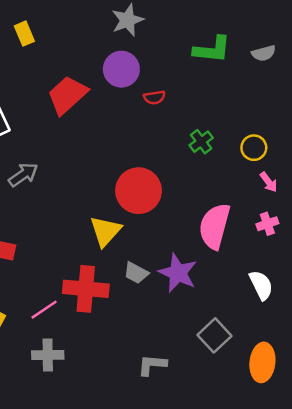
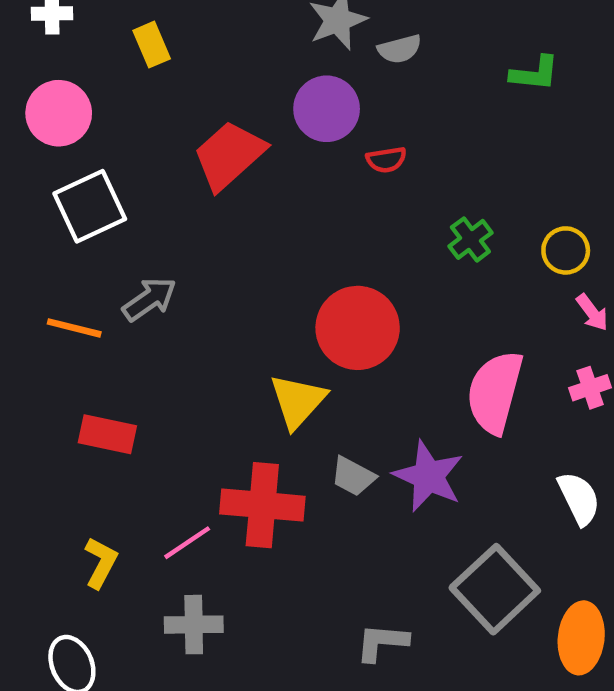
green L-shape: (212, 50) -> (535, 73), moved, size x0.7
gray semicircle: (264, 53) -> (400, 49), moved
gray square: (215, 335) -> (495, 589), size x1.4

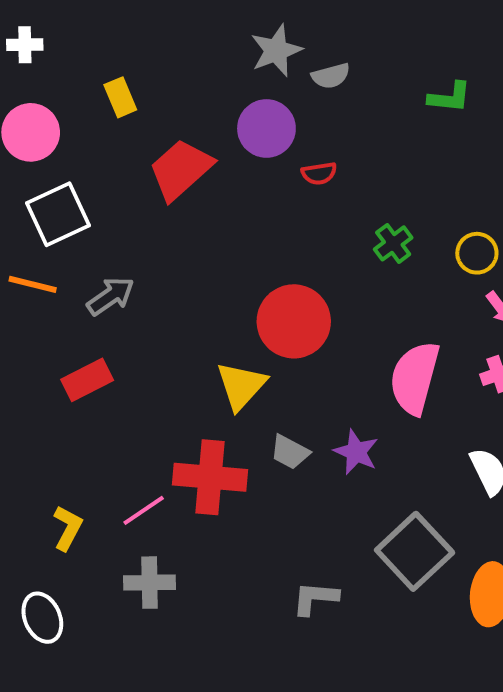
yellow rectangle: (152, 45) -> (120, 97), moved
orange line: (74, 328) -> (33, 284), moved
red rectangle: (107, 434) -> (87, 380), moved, turned -39
purple star: (428, 476) -> (356, 452), size x0.7

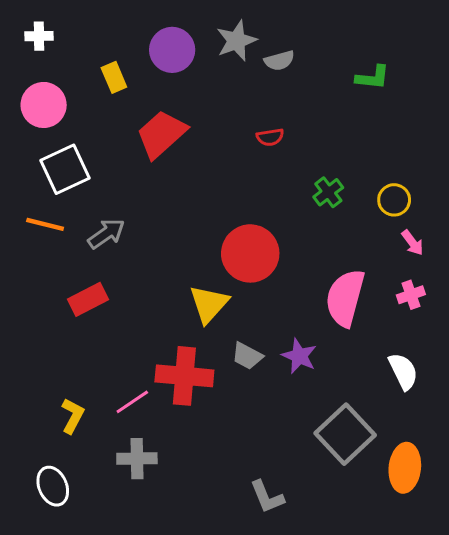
purple circle: (266, 128) -> (172, 50), moved
gray L-shape: (315, 598) -> (267, 497), moved, turned -117

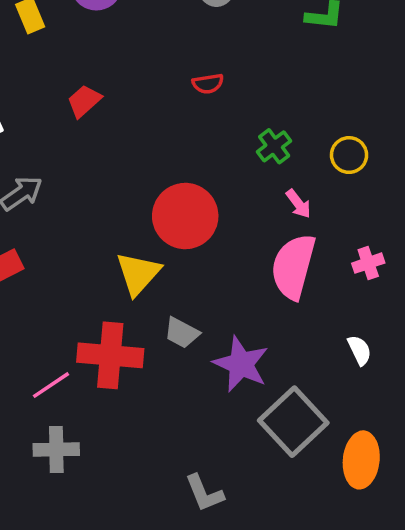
red trapezoid: (161, 134) -> (84, 101), moved, size x0.6
pink arrow: (412, 243) -> (298, 204), moved
purple star: (299, 356) -> (241, 364), moved, size x1.4
white semicircle: (403, 371) -> (359, 350), size x0.7

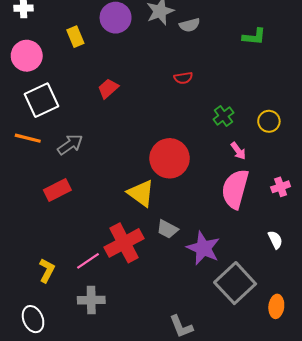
yellow triangle: (138, 274) -> (141, 193), turned -36
red cross: (110, 355) -> (124, 243), turned -33
orange ellipse: (361, 460) -> (276, 306), size x0.7

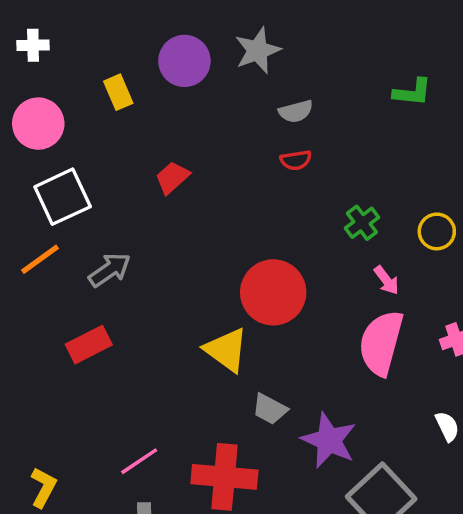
gray semicircle: (190, 25) -> (296, 111), moved
orange line: (28, 138) -> (40, 259), turned -50
red cross: (124, 243) -> (224, 477), moved, turned 33
yellow L-shape: (47, 270) -> (43, 487), moved

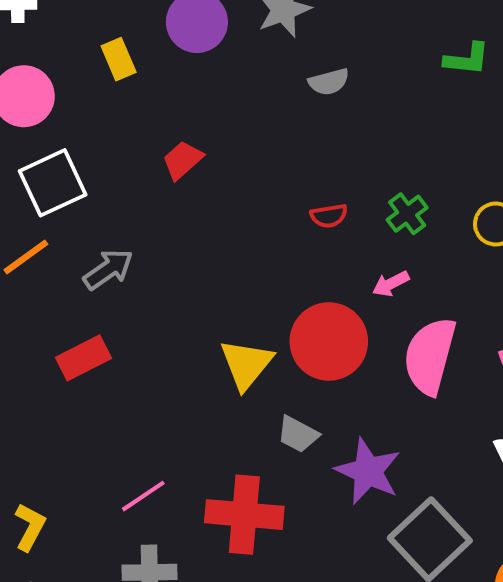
red semicircle: (296, 160) -> (329, 216), moved
pink arrow: (386, 280) -> (391, 284), moved, turned 100
red circle: (273, 292) -> (329, 341), moved
yellow triangle: (226, 350) -> (246, 364), turned 33

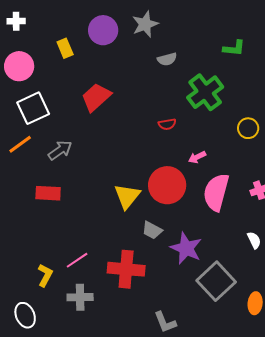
red trapezoid: (182, 160) -> (96, 97), size x1.5
green cross: (407, 214) -> (205, 92), moved, size x1.8
red rectangle: (84, 358) -> (48, 193), turned 30
yellow L-shape: (30, 527) -> (45, 275), moved

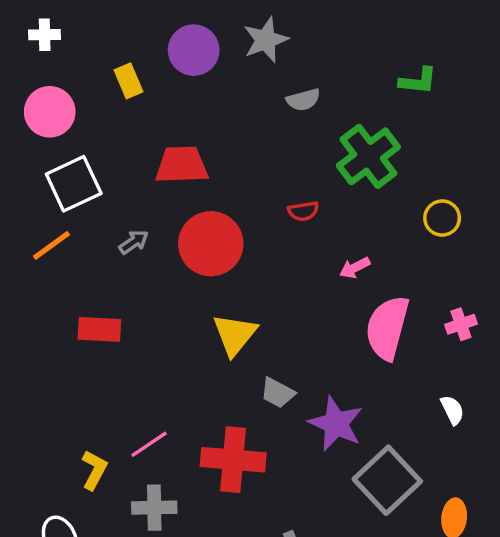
red trapezoid: (96, 97) -> (182, 165), turned 40
gray arrow: (60, 150) -> (134, 242), moved, size x0.7
red circle: (167, 185) -> (211, 244), moved

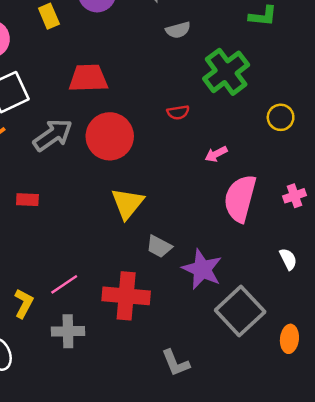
gray arrow: (134, 242) -> (53, 135), size x1.8
red rectangle: (99, 329) -> (27, 200), size x0.7

